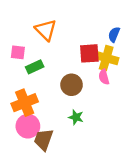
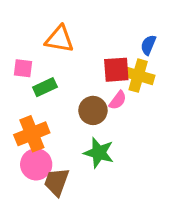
orange triangle: (46, 30) -> (59, 39), turned -35
pink semicircle: (104, 77) -> (118, 100), moved, turned -128
green star: (76, 117) -> (99, 153), size x1.5

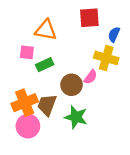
pink square: (23, 68) -> (27, 52), moved
red square: (116, 70) -> (89, 18), moved
green rectangle: (45, 87) -> (45, 65), moved
brown trapezoid: (57, 182) -> (47, 105), moved

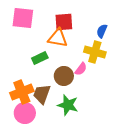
red square: (89, 18) -> (64, 22), moved
orange triangle: (46, 30) -> (58, 38), moved
pink square: (27, 52) -> (23, 18), moved, size x1.6

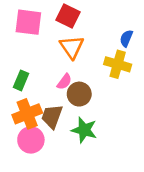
red square: (64, 22) -> (68, 16), moved, turned 30
orange triangle: (58, 38) -> (72, 47), turned 45
green rectangle: (40, 58) -> (21, 80), moved, turned -42
pink semicircle: (81, 69) -> (64, 82), moved

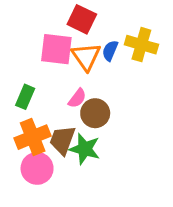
pink square: (28, 22) -> (56, 49), moved
blue semicircle: (126, 38) -> (110, 51), moved
yellow cross: (118, 64) -> (141, 45), moved
green star: (84, 130) -> (85, 149), moved

